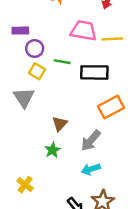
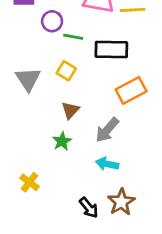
purple circle: (35, 49) -> (52, 21), moved
yellow square: (37, 71) -> (66, 71), moved
cyan arrow: (91, 169) -> (107, 164), turned 30

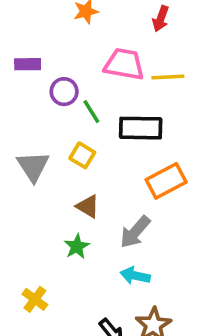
green line: (73, 37) -> (91, 112), turned 48
brown triangle: (70, 110) -> (88, 206), turned -42

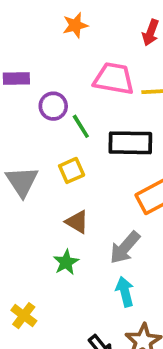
yellow square: (82, 155) -> (72, 170), turned 35
cyan arrow: (135, 276) -> (125, 292), turned 64

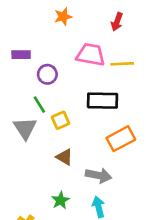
green line: (81, 126) -> (39, 105), moved
gray arrow: (125, 248) -> (99, 175), turned -120
green star: (66, 262) -> (60, 200), moved

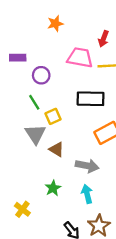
red arrow: (117, 22) -> (104, 39), moved
gray triangle: (25, 128) -> (35, 134), moved

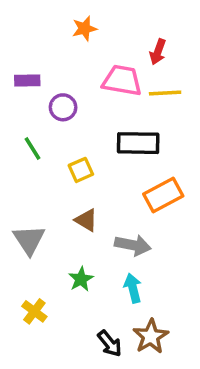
green line: (34, 102) -> (33, 148), moved
gray triangle: (35, 134) -> (29, 240), moved

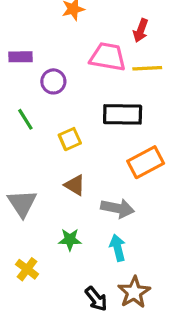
green star: (81, 279) -> (70, 240), turned 30

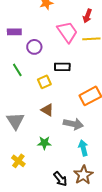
pink trapezoid: (108, 57) -> (67, 32), turned 45
black rectangle: (123, 114) -> (62, 67), moved, size x0.7
cyan arrow: (118, 248) -> (83, 148), moved

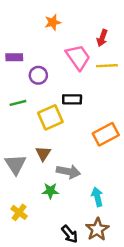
green line: (17, 70) -> (18, 103), turned -72
yellow square: (44, 82) -> (50, 117), size x1.5
brown triangle: (47, 110) -> (43, 153), moved, turned 32
gray arrow: (73, 124) -> (68, 172), moved

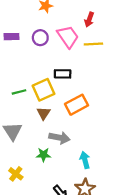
purple circle: (38, 75) -> (40, 38), moved
green line: (18, 103) -> (19, 92), moved
orange rectangle: (106, 134) -> (76, 105), moved
brown triangle: (43, 153) -> (43, 113), moved

